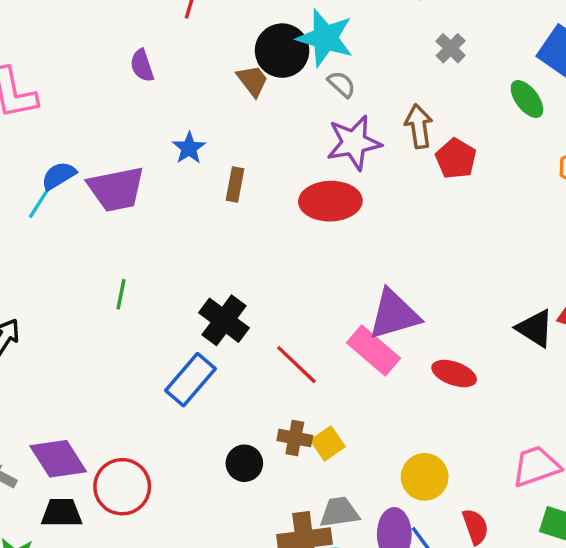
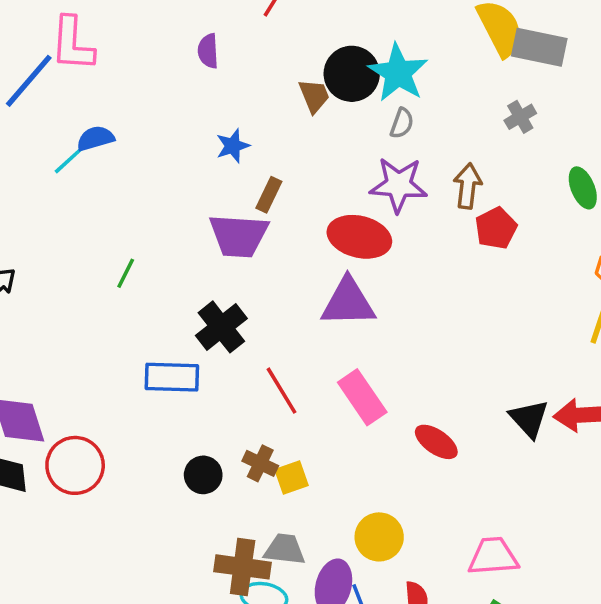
gray semicircle: (341, 84) -> (402, 123), turned 52
purple trapezoid: (116, 189) -> (239, 236), moved
purple triangle: (394, 314) -> (348, 302), moved
blue rectangle: (190, 380) -> (172, 377), turned 36

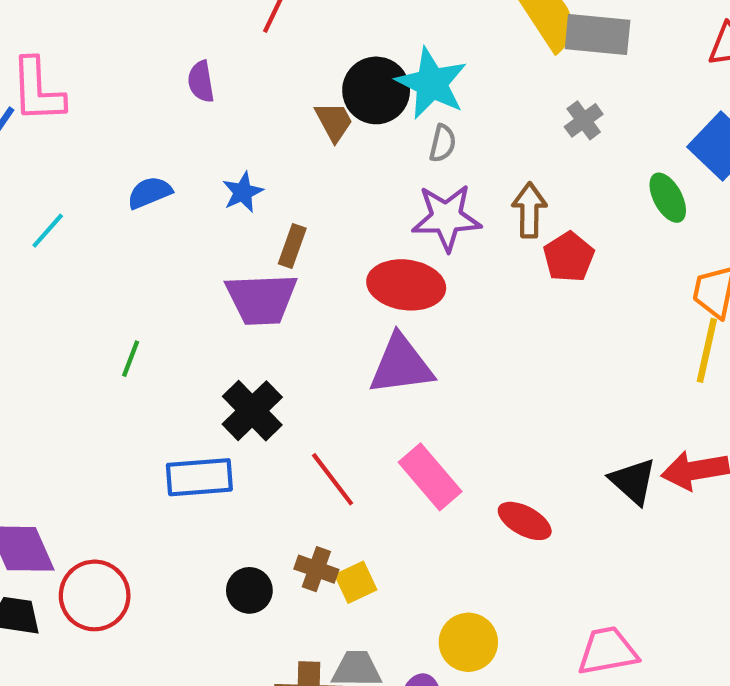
blue semicircle: (95, 138) -> (150, 193), moved

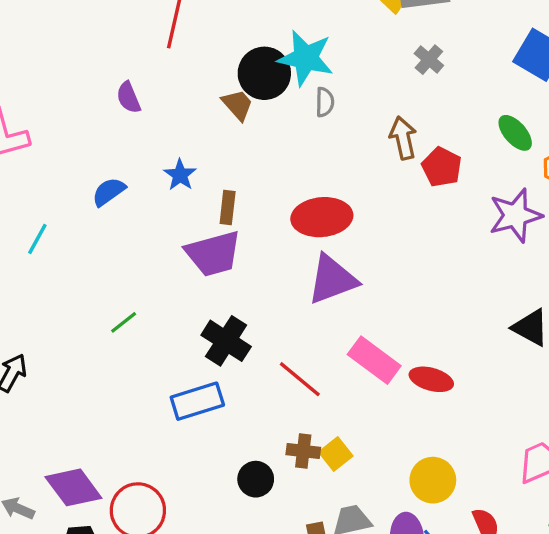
green ellipse: (668, 198) -> (515, 133), moved
purple star: (446, 218) -> (515, 215), moved
green line: (131, 359) -> (124, 322), turned 44
red ellipse: (525, 521) -> (431, 379), moved

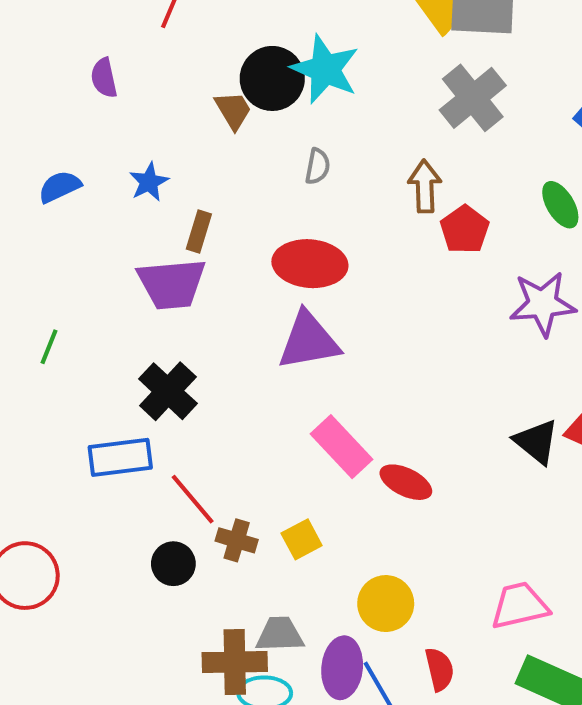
gray cross: (429, 60) -> (473, 98), size x1.8
gray semicircle: (325, 102) -> (318, 166), moved
green line: (124, 322) -> (49, 347), turned -40
red line: (300, 379) -> (193, 499), moved
yellow square: (336, 454) -> (302, 539), moved

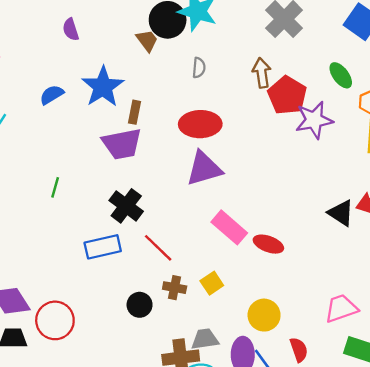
blue star: (149, 182) -> (103, 87), size x1.8
red pentagon: (465, 230) -> (287, 95), size x1.4
purple star: (543, 304) -> (314, 120), moved
red line: (193, 499) -> (158, 248), moved

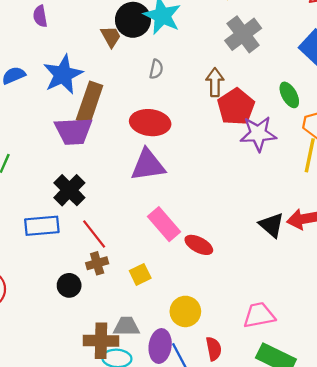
brown rectangle: (134, 112) -> (90, 103), size x1.8
brown cross: (175, 288) -> (97, 263), moved, turned -35

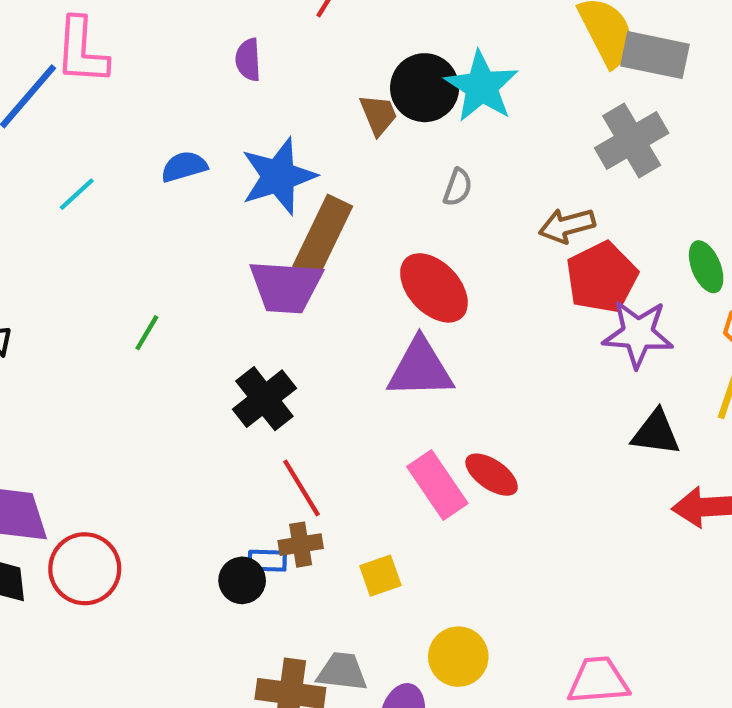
brown arrow: (215, 82) -> (567, 226), turned -112
red ellipse: (150, 123) -> (434, 288), turned 33
black triangle: (272, 225) -> (656, 433), moved, turned -40
blue rectangle: (42, 226) -> (267, 561), moved, size x0.6
red ellipse: (199, 245) -> (492, 475), moved

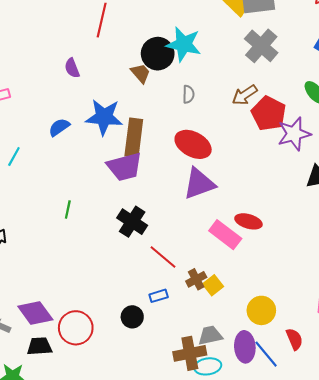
blue star: (278, 176) -> (104, 117), turned -30
brown cross: (301, 545) -> (196, 279), moved
black circle: (242, 580) -> (132, 317), moved

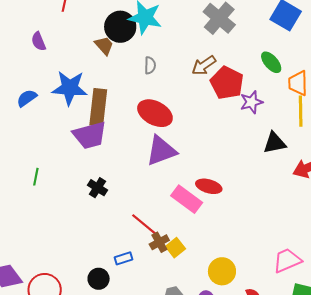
purple star: (294, 134) -> (251, 102), size x0.7
black cross: (132, 222) -> (97, 188), size x0.7
red line: (163, 257) -> (144, 224), moved

